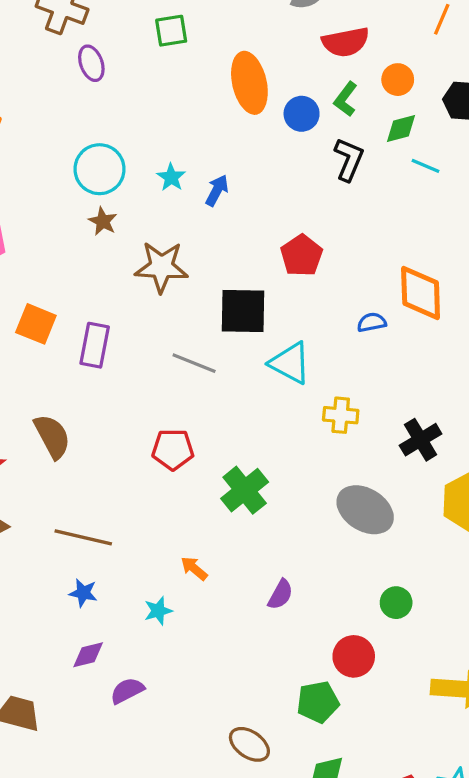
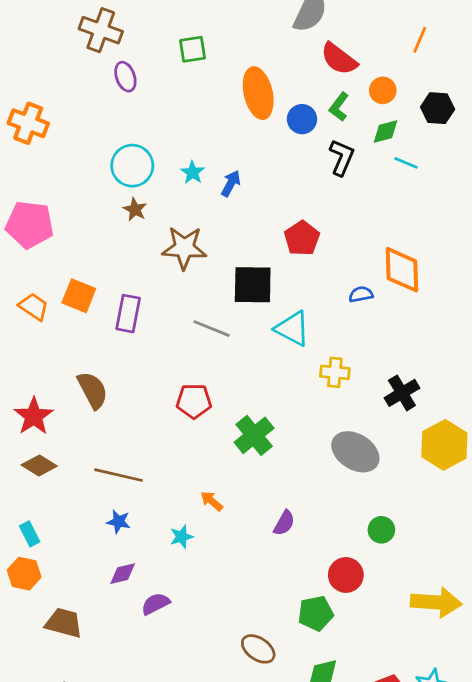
red semicircle: (346, 42) -> (339, 59), turned 48

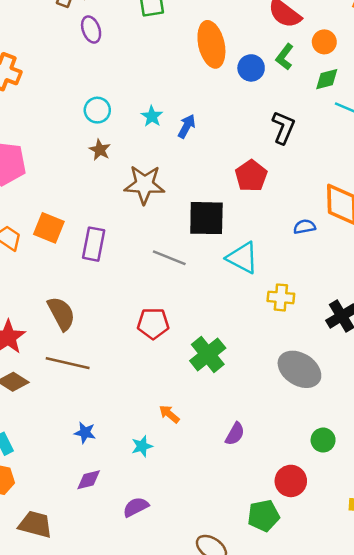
black L-shape: (342, 157) -> (283, 127), moved
cyan circle: (132, 166) -> (97, 110), size x0.7
brown line: (119, 475) -> (68, 363), moved
purple semicircle: (156, 604) -> (136, 507), moved

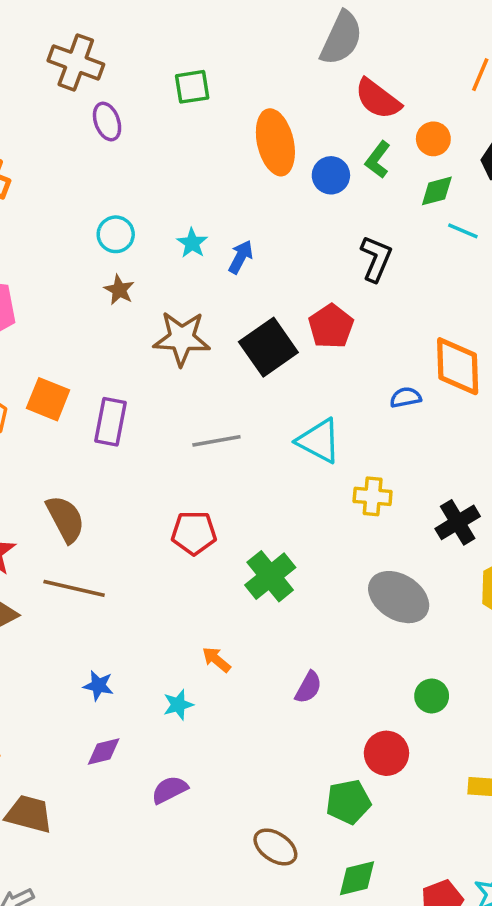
black square: (206, 218) -> (268, 347), moved, turned -36
gray line: (169, 258) -> (216, 441), turned -32

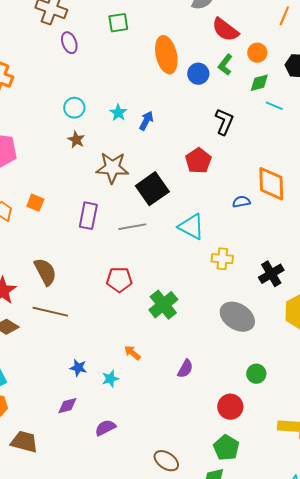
black square: (268, 347) -> (152, 189), moved
orange square: (48, 399) -> (35, 203), size x0.7
purple rectangle: (111, 422) -> (88, 216), moved
blue star: (98, 686) -> (78, 368), moved
green pentagon: (348, 802) -> (226, 448), moved, turned -30

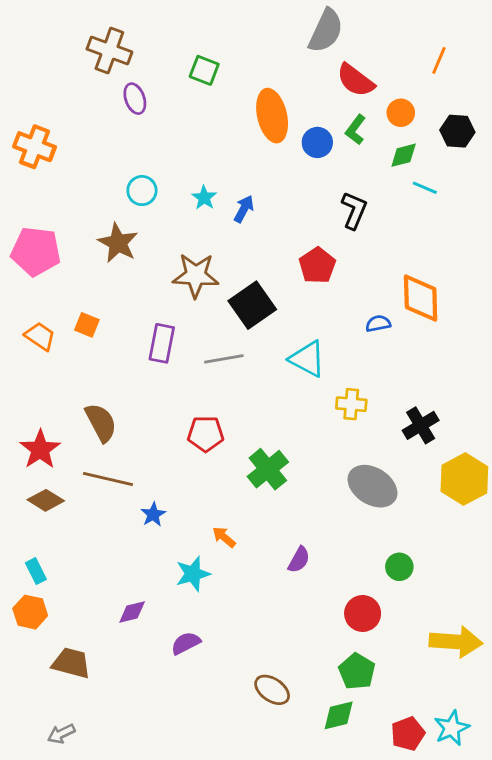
green square: (118, 23) -> (204, 70), turned 30
brown star: (76, 140) -> (118, 243), moved, size x1.6
blue star: (78, 368) -> (153, 514), moved, turned 30
cyan star: (110, 379) -> (193, 574), size x1.4

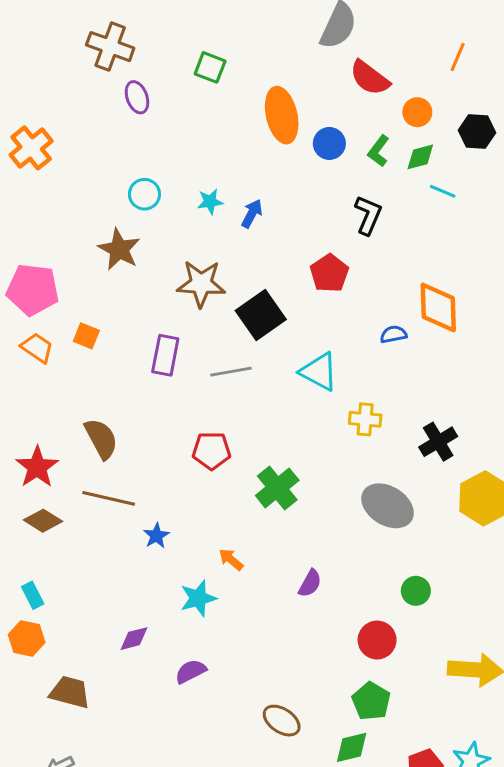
green L-shape: (356, 130) -> (379, 151), moved
orange cross: (34, 147) -> (31, 148), turned 30
cyan star: (204, 198) -> (210, 202), turned 30
pink pentagon: (36, 251) -> (33, 290), moved

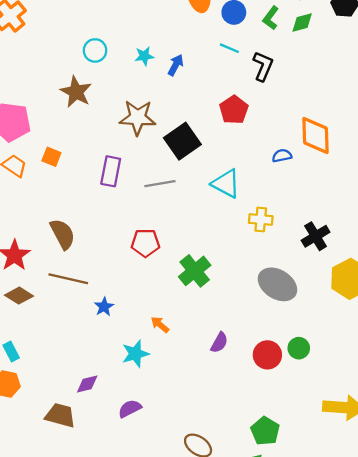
cyan line: (443, 191) -> (229, 48), moved
red circle: (377, 640) -> (267, 355), moved
brown trapezoid: (70, 692) -> (60, 415), moved

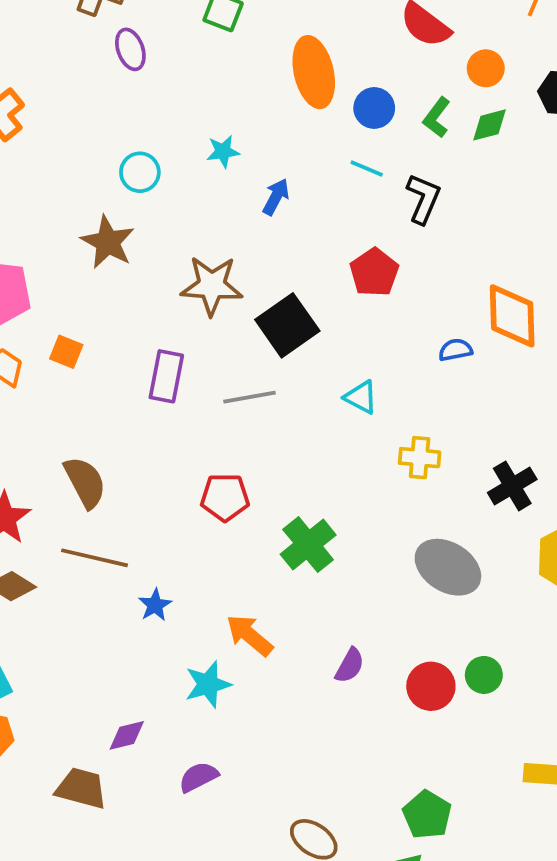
cyan star: (144, 56) -> (223, 151), moved
cyan triangle: (226, 184) -> (361, 397), size x0.7
orange arrow: (160, 325) -> (249, 635), size x1.5

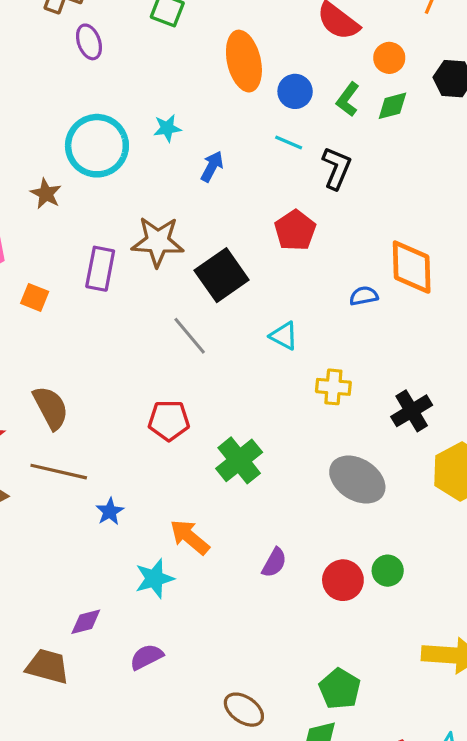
cyan circle: (140, 172) -> (97, 146), size x1.8
brown star: (108, 242) -> (46, 194), moved, size x0.7
purple rectangle: (166, 376) -> (100, 269), moved
gray line: (249, 397) -> (190, 336), turned 60

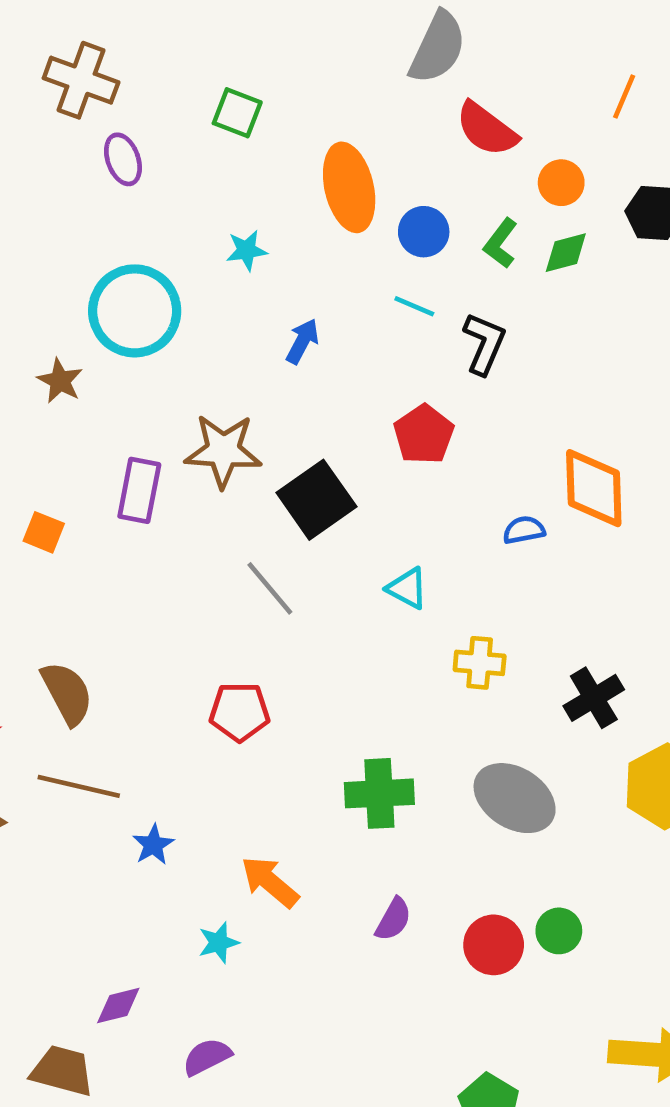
cyan star: (167, 128) -> (247, 250), moved
green cross: (239, 460) -> (379, 793), moved, turned 36
cyan star: (154, 579) -> (219, 943), size x0.7

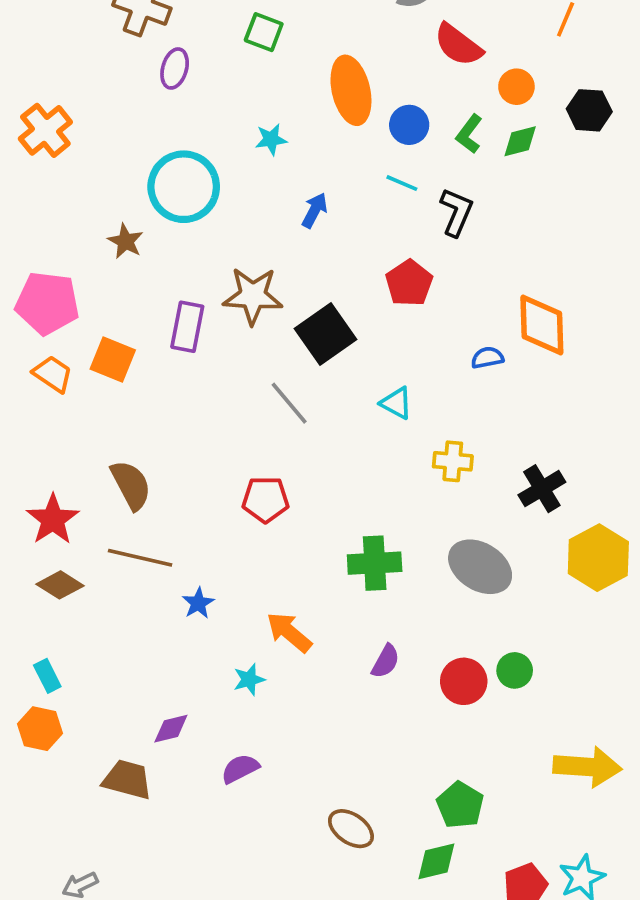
purple ellipse: (123, 159) -> (175, 68), turned 36
orange square: (44, 532) -> (113, 359), size x1.4

